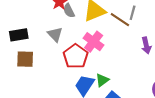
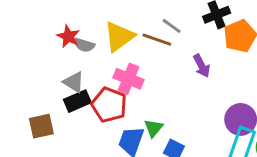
gray semicircle: (69, 11) -> (84, 45), turned -32
gray line: (133, 13) -> (172, 26), turned -56
black rectangle: (19, 35) -> (77, 101), moved

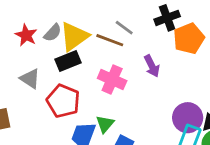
gray semicircle: (84, 45) -> (53, 33), moved, turned -66
pink cross: (128, 79) -> (112, 80), moved
black rectangle: (77, 101) -> (68, 61), moved

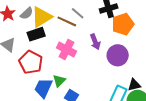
purple circle: (188, 118) -> (118, 55), moved

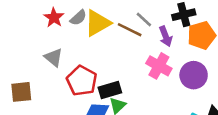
black rectangle: (36, 34) -> (110, 90), moved
purple arrow: (95, 42) -> (166, 36), moved
pink cross: (66, 49) -> (159, 66), moved

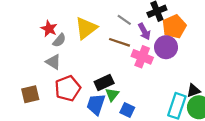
gray semicircle: (78, 18) -> (59, 40), moved
brown line: (130, 30) -> (120, 42), moved
purple circle: (194, 75) -> (166, 47), moved
red pentagon: (82, 81) -> (68, 88), moved, turned 30

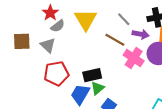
yellow triangle: (86, 28) -> (86, 20), turned -35
purple arrow: (144, 31) -> (141, 34), turned -63
brown square: (30, 94) -> (22, 41), moved

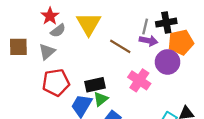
gray line: (124, 19) -> (145, 26), moved, turned 56
gray triangle: (48, 45) -> (47, 52), turned 35
pink cross: (134, 58) -> (139, 80), moved

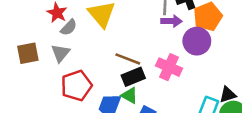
brown line: (120, 46) -> (128, 59), moved
black rectangle: (95, 85) -> (133, 77), moved
green triangle: (101, 99) -> (130, 95), turned -42

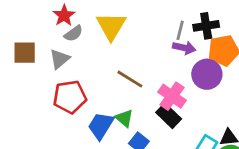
black rectangle: (133, 77) -> (169, 116), moved, turned 55

